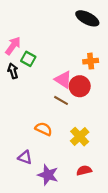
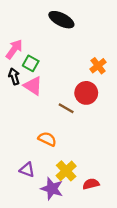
black ellipse: (87, 18) -> (61, 20), moved
orange cross: (91, 61) -> (98, 66), turned -32
pink triangle: (63, 80) -> (33, 86), moved
yellow cross: (80, 137) -> (66, 171), moved

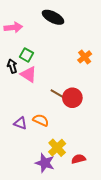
pink arrow: (14, 49) -> (13, 27), moved, turned 48
red circle: (86, 93) -> (72, 98), moved
purple triangle: (27, 170) -> (20, 123), moved

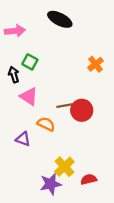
pink triangle: (29, 74) -> (29, 96), moved
brown line: (57, 94) -> (64, 106), turned -40
orange semicircle: (41, 120) -> (46, 124), moved
purple star: (45, 163) -> (51, 184), turned -30

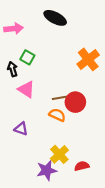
orange cross: (96, 64) -> (88, 59), size x1.5
orange semicircle: (46, 124) -> (57, 115), moved

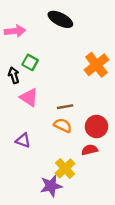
red circle: (75, 102) -> (96, 127), moved
red semicircle: (82, 166) -> (89, 150), moved

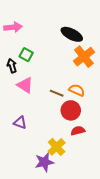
black ellipse: (60, 19) -> (72, 34), moved
brown line: (65, 107) -> (57, 93), turned 32
orange semicircle: (63, 125) -> (77, 90), moved
red circle: (96, 127) -> (71, 110), moved

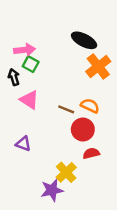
pink arrow: (13, 27) -> (25, 50), moved

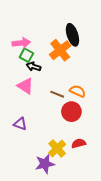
black ellipse: (84, 40) -> (72, 35), turned 45
orange cross: (98, 66) -> (60, 50), moved
black arrow: (14, 77) -> (34, 67), moved, turned -56
red semicircle: (91, 153) -> (79, 143), moved

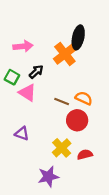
black ellipse: (72, 35) -> (78, 37), turned 30
green square: (26, 55) -> (12, 77), moved
black arrow: (34, 67) -> (36, 72), turned 120
yellow cross: (57, 148) -> (62, 148), moved

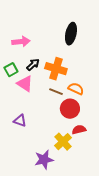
orange cross: (65, 54) -> (56, 69), moved, turned -35
green square: (12, 77) -> (11, 70), turned 32
yellow cross: (62, 148) -> (63, 142), moved
red semicircle: (85, 155) -> (79, 130), moved

